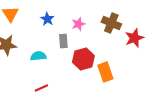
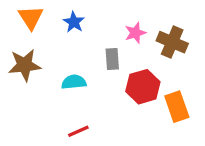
blue star: (47, 19) -> (74, 22), moved
brown cross: (111, 23) -> (172, 42), moved

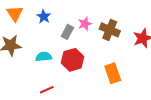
gray rectangle: (112, 59) -> (67, 32), moved, turned 32
red hexagon: (143, 87) -> (73, 60), moved

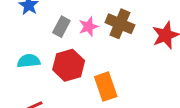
pink star: (85, 24) -> (89, 27), moved
orange rectangle: (113, 73) -> (106, 87), moved

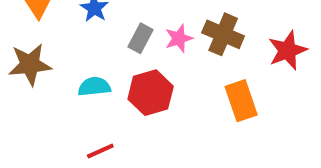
orange rectangle: (106, 87) -> (241, 101), moved

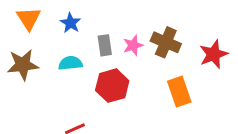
gray rectangle: (141, 38) -> (105, 45), turned -36
cyan semicircle: (94, 87) -> (70, 63), moved

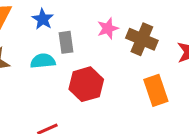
gray rectangle: (105, 45) -> (66, 42), moved
pink star: (133, 45) -> (108, 28), moved

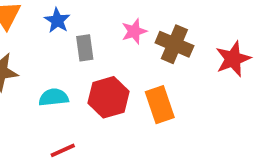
cyan semicircle: (43, 61) -> (54, 97), moved
orange rectangle: (156, 90) -> (160, 105), moved

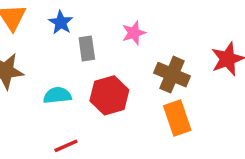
brown cross: (174, 44) -> (172, 75), moved
orange rectangle: (160, 105) -> (177, 118), moved

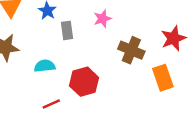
red hexagon: (109, 95) -> (84, 82), moved
orange rectangle: (177, 118) -> (163, 78), moved

